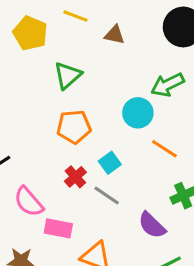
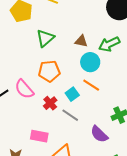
brown triangle: (114, 35) -> (81, 41), moved
orange line: (164, 149) -> (91, 85), moved
pink semicircle: (29, 202) -> (24, 89), moved

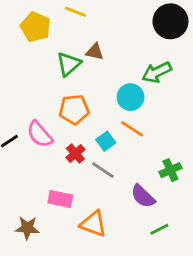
brown triangle: (81, 41) -> (95, 52), moved

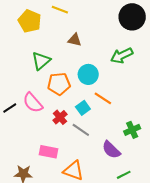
green triangle: (69, 64) -> (41, 61), moved
cyan circle: (131, 97) -> (88, 74), moved

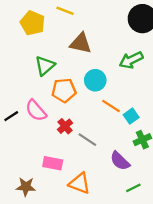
brown triangle: (75, 40) -> (81, 43), size x1.5
cyan square: (83, 108) -> (131, 116), moved

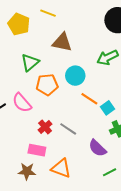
red cross: (65, 126) -> (45, 127), moved
brown star: (26, 187) -> (27, 171), moved

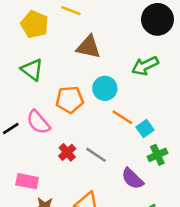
green triangle: (30, 62) -> (32, 70), moved, turned -42
pink rectangle: (37, 150) -> (27, 181), moved

